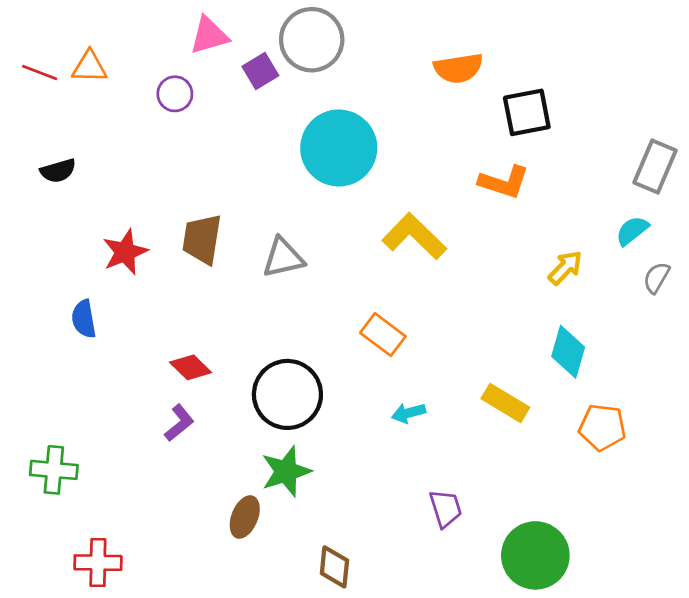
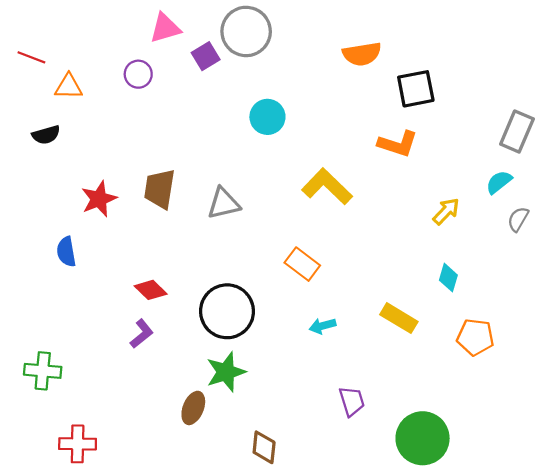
orange triangle: (89, 67) -> (69, 87), moved
cyan circle: (339, 148) -> (267, 117), size x0.6
cyan diamond: (568, 352) -> (448, 278), size x0.7

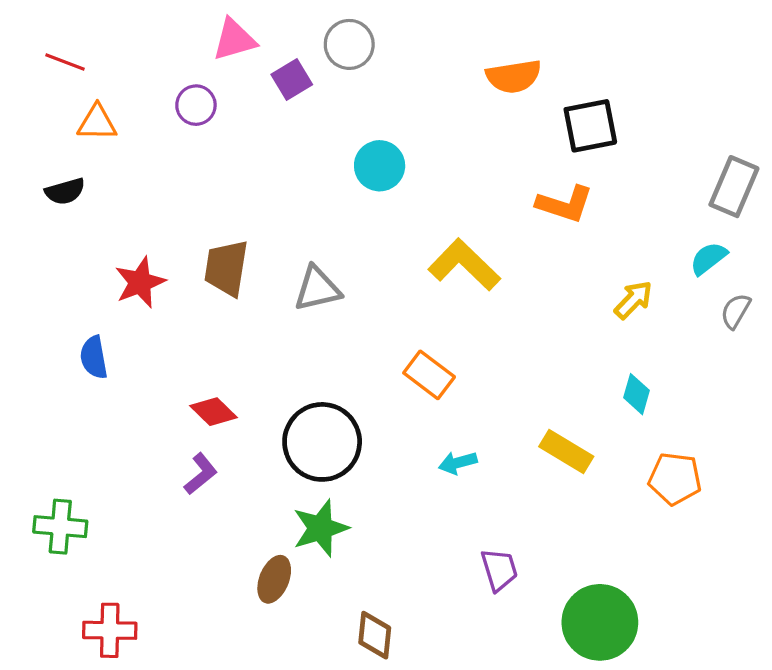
gray circle: (246, 31) -> (349, 44), size x0.7
red line: (31, 57) -> (65, 62), moved

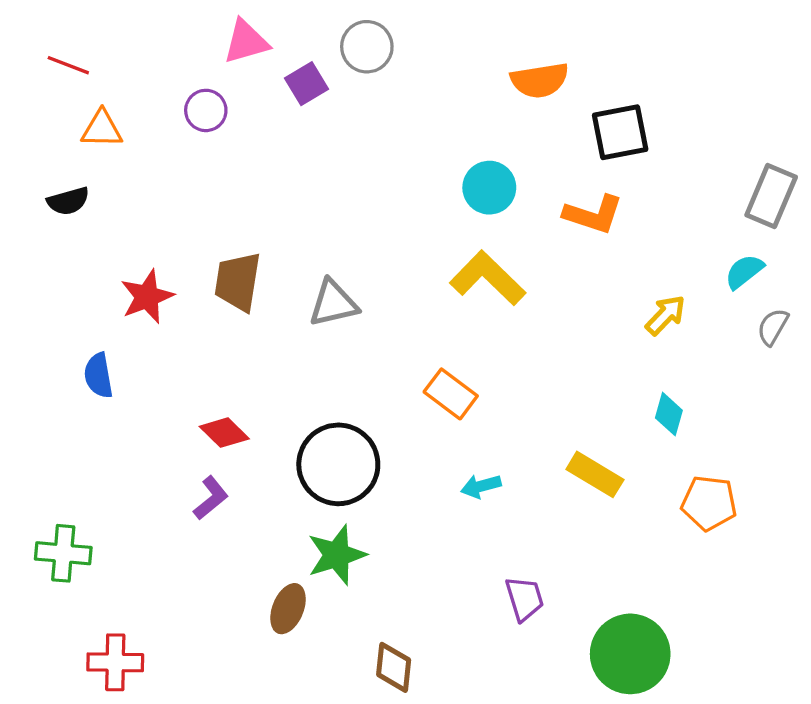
cyan circle: (380, 166) -> (489, 188), moved

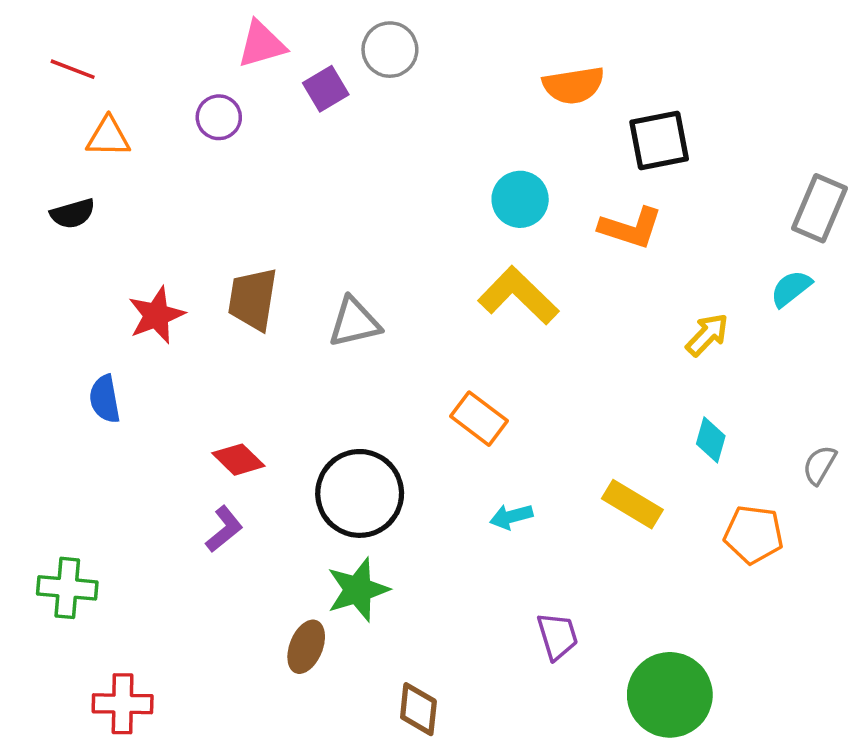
gray semicircle: (773, 327) -> (820, 465), moved

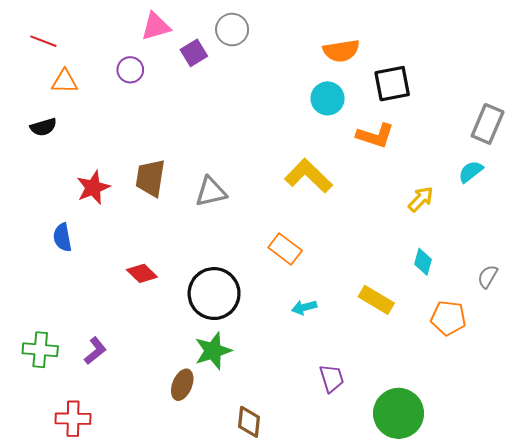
cyan circle: (520, 199) -> (327, 98), moved
purple L-shape: (224, 529) -> (95, 351), moved

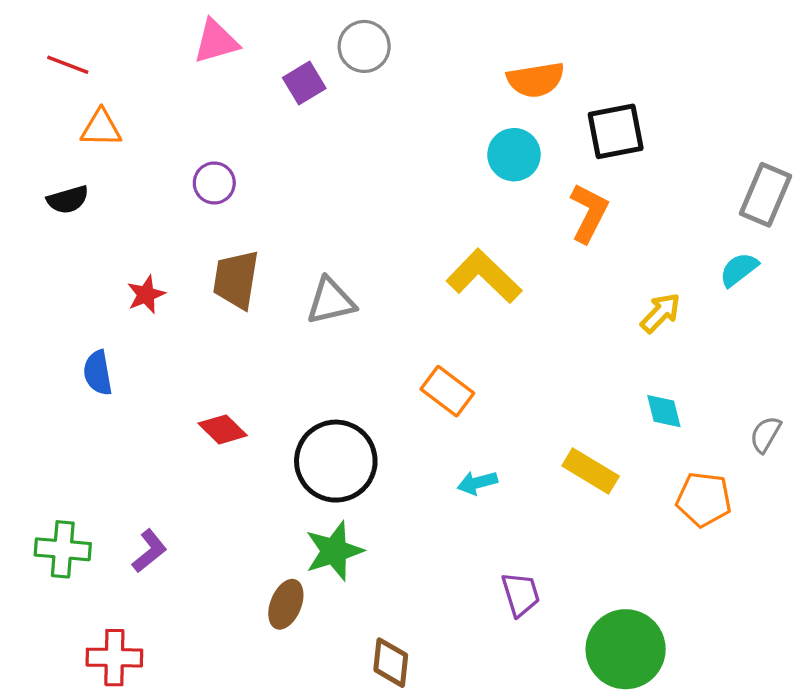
pink triangle: (156, 26) -> (216, 41), moved
purple circle: (130, 70) -> (214, 183), moved
orange L-shape: (375, 136) -> (589, 213), turned -81
red star: (93, 188) -> (146, 295), size x0.7
cyan diamond: (423, 262) -> (664, 411), turned -30

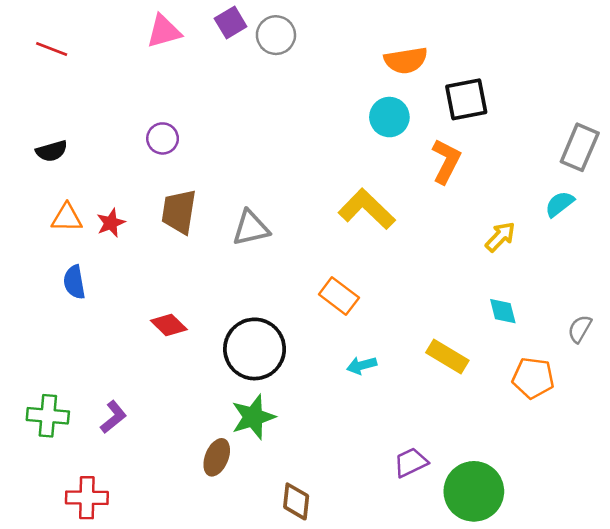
purple square: (304, 83) -> (231, 23), moved
orange triangle: (101, 128) -> (67, 218), moved
purple trapezoid: (521, 594) -> (411, 462), moved, turned -99

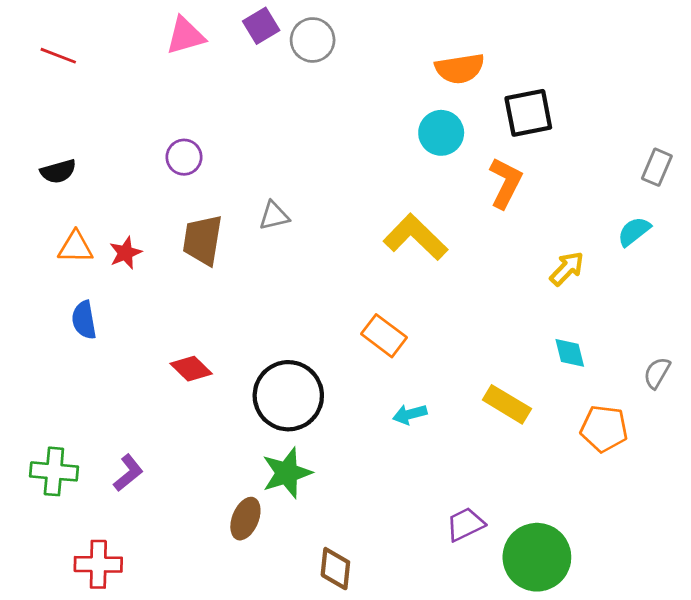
gray rectangle: (580, 147) -> (657, 167), size x0.7
gray triangle: (251, 228) -> (274, 216), moved, size x0.7

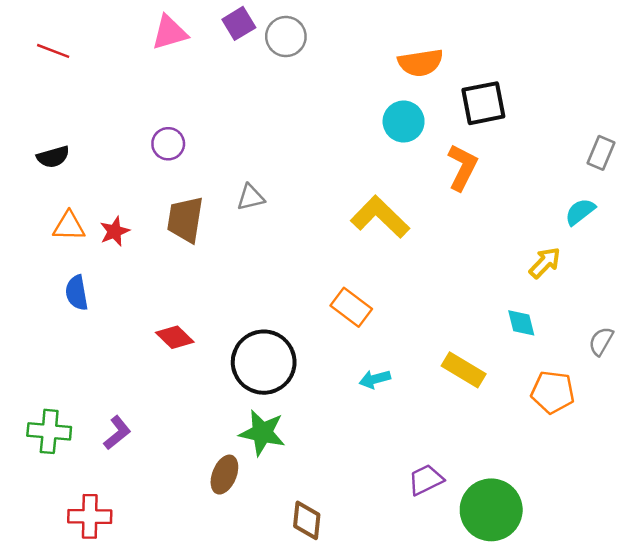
yellow arrow: (567, 269) -> (545, 263), moved
green star: (287, 473) -> (262, 433), turned 30

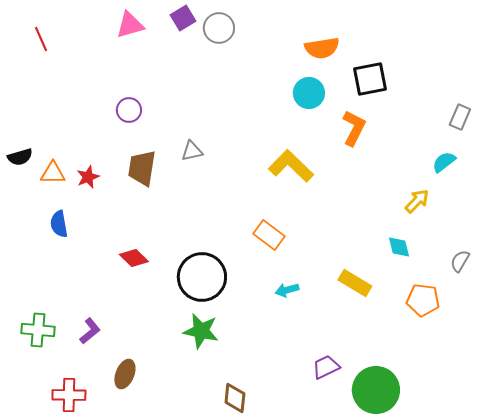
red line: (53, 51) -> (41, 39), turned 45
black semicircle: (53, 157) -> (20, 157), moved
brown ellipse: (224, 475) -> (125, 374), moved

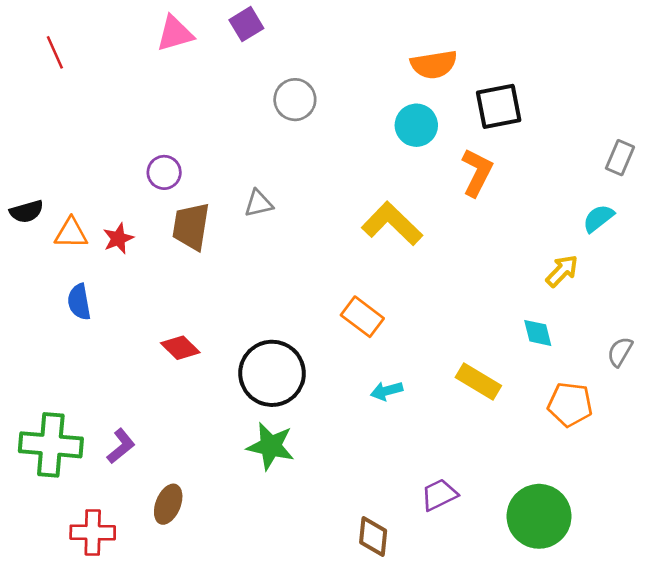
gray circle: (219, 28) -> (295, 100), moved
purple circle: (129, 110) -> (164, 172), moved
green cross: (38, 330) -> (51, 445), size x1.4
green circle: (376, 390) -> (539, 516), moved
brown diamond: (235, 398) -> (373, 537), moved

